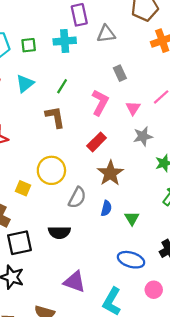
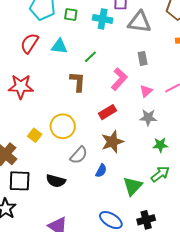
gray triangle: (106, 34) -> (139, 22), size x1.4
cyan triangle: (25, 84) -> (59, 46), turned 30
green triangle: (132, 218) -> (133, 186), moved, size x1.5

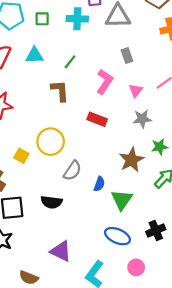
red rectangle: (108, 112) -> (97, 119), turned 60
brown star: (112, 142) -> (131, 160), moved
green triangle: (133, 186) -> (122, 200), moved

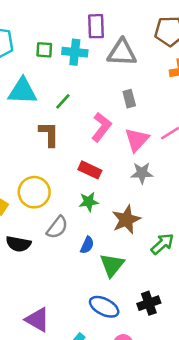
green square: (42, 19) -> (44, 50), moved
cyan triangle: (35, 55) -> (22, 91), size x1.4
pink triangle: (136, 90) -> (137, 140), size x1.5
green star: (160, 147) -> (89, 202), moved
black semicircle: (52, 202) -> (18, 244), moved

